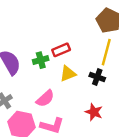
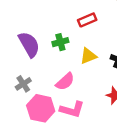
red rectangle: (61, 50) -> (87, 20), moved

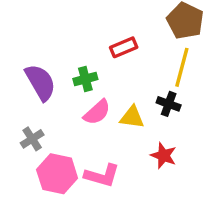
yellow triangle: (88, 56) -> (132, 117), moved, turned 30
pink semicircle: (65, 82) -> (97, 112), moved

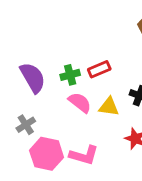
red rectangle: (124, 47) -> (99, 69), moved
pink semicircle: (97, 112) -> (80, 103), turned -100

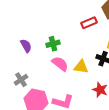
red rectangle: (99, 69) -> (89, 23), moved
purple semicircle: (33, 78) -> (26, 46), size x0.6

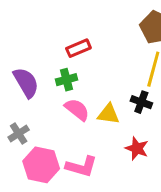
red rectangle: (89, 23) -> (78, 48), moved
purple semicircle: (26, 46) -> (26, 83), size x1.5

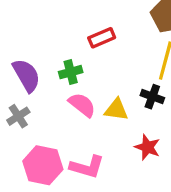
red rectangle: (78, 48) -> (102, 38), moved
gray cross: (19, 133) -> (18, 116), moved

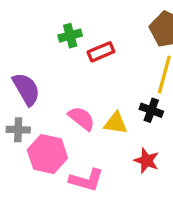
green cross: (71, 72) -> (70, 36), moved
gray cross: (18, 116) -> (18, 130), turned 35
pink hexagon: (43, 165) -> (47, 154), moved

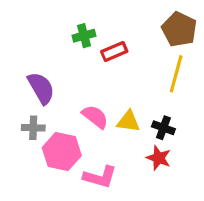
black cross: (151, 110) -> (163, 128), moved

